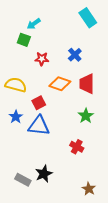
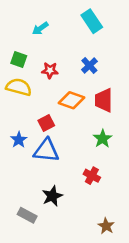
cyan rectangle: (88, 18) -> (92, 21), moved
green square: (24, 40) -> (19, 60), moved
yellow semicircle: (16, 85) -> (19, 87), moved
black star: (44, 174) -> (52, 196), moved

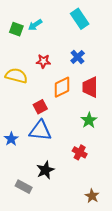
green square: (19, 60) -> (16, 29), moved
orange diamond: (71, 100) -> (62, 87), turned -45
blue star: (19, 140) -> (11, 139), moved

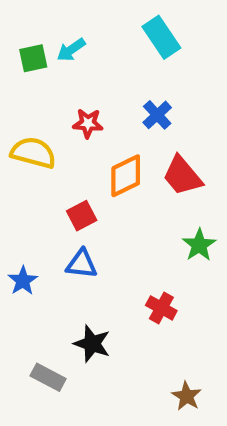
green square: (16, 29) -> (33, 58), turned -32
red trapezoid: (90, 87) -> (182, 176), turned -40
green star: (89, 120) -> (199, 245), moved
blue triangle: (40, 131) -> (82, 264), size x0.7
black star: (45, 170) -> (92, 344), turned -30

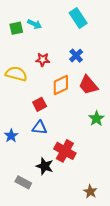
cyan arrow: (71, 50) -> (35, 24), turned -120
red cross: (161, 308) -> (65, 151), moved, size x1.5

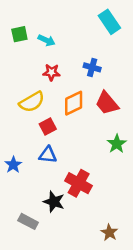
cyan rectangle: (78, 18) -> (109, 22), moved
cyan arrow: (35, 24) -> (47, 40), moved
blue cross: (76, 56) -> (92, 67), turned -32
yellow semicircle: (16, 74) -> (32, 102), moved, turned 135

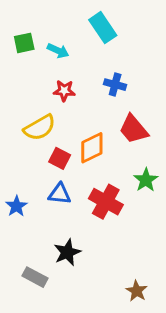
cyan rectangle: (109, 22) -> (103, 28), moved
orange diamond: (74, 103) -> (92, 148), moved
red square: (48, 127) -> (60, 158), turned -35
red cross: (79, 183) -> (106, 202), moved
black star: (54, 202) -> (67, 252), turned 30

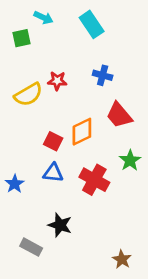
cyan arrow: (58, 51) -> (43, 18), moved
yellow semicircle: (40, 128) -> (28, 95), moved
black star: (67, 252) -> (60, 225), turned -30

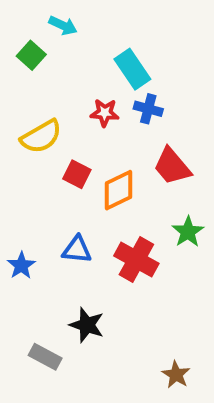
cyan rectangle: (92, 24) -> (132, 69), moved
green square: (22, 38) -> (31, 55), turned -36
red star: (57, 81) -> (105, 113), moved
red square: (53, 141) -> (77, 174), moved

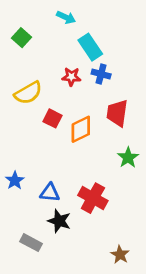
cyan arrow: (63, 26) -> (66, 17), moved
red trapezoid: (172, 166) -> (117, 113), turned 48
blue triangle: (77, 250) -> (50, 193), moved
red cross: (136, 260) -> (93, 198), moved

